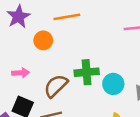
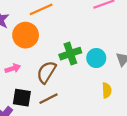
orange circle: (43, 40) -> (26, 35), size x1.5

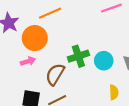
pink arrow: (13, 68) -> (28, 61), moved

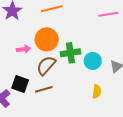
orange circle: (35, 38) -> (47, 39), moved

